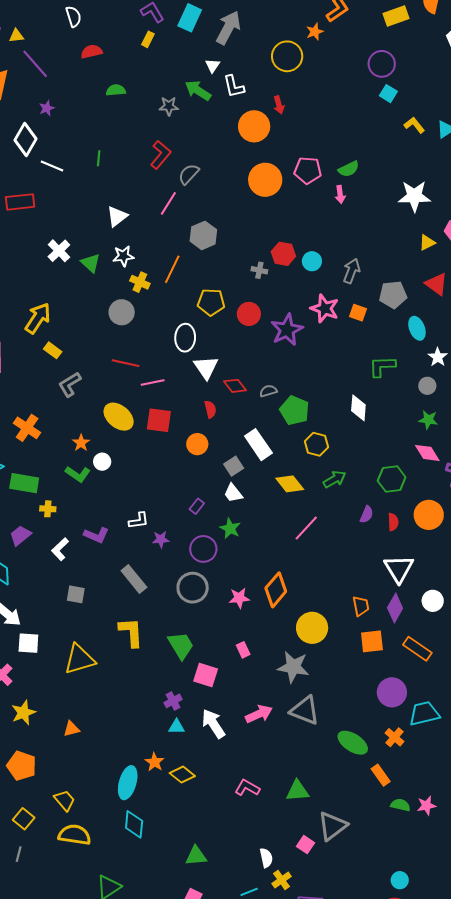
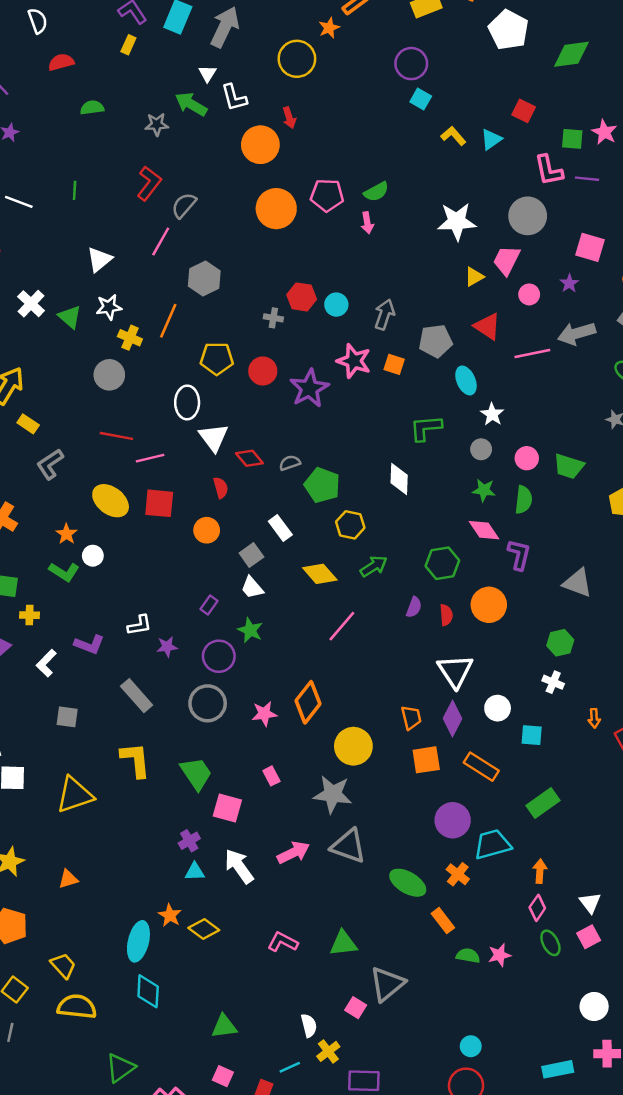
white rectangle: (258, 445) -> (280, 528), size x0.7

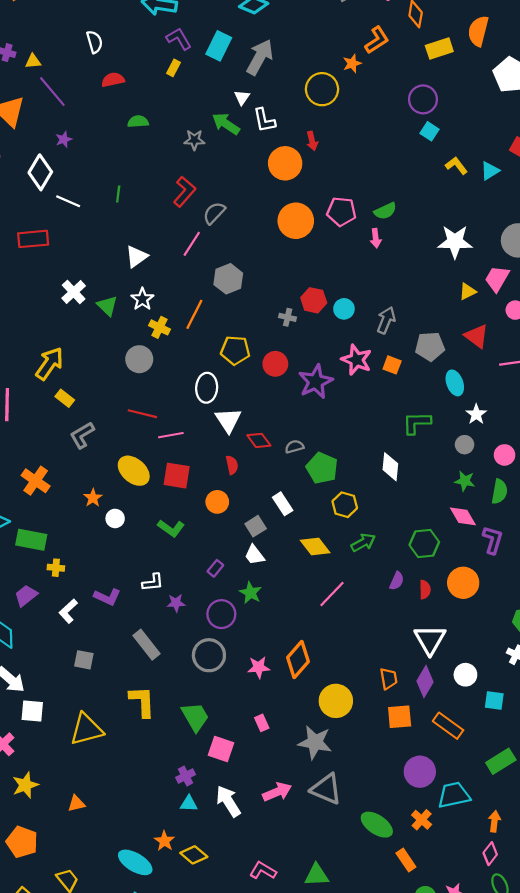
white star: (109, 307) -> (142, 299), turned -30
green L-shape: (64, 572) -> (171, 528), moved
cyan ellipse: (138, 941) -> (135, 862), turned -76

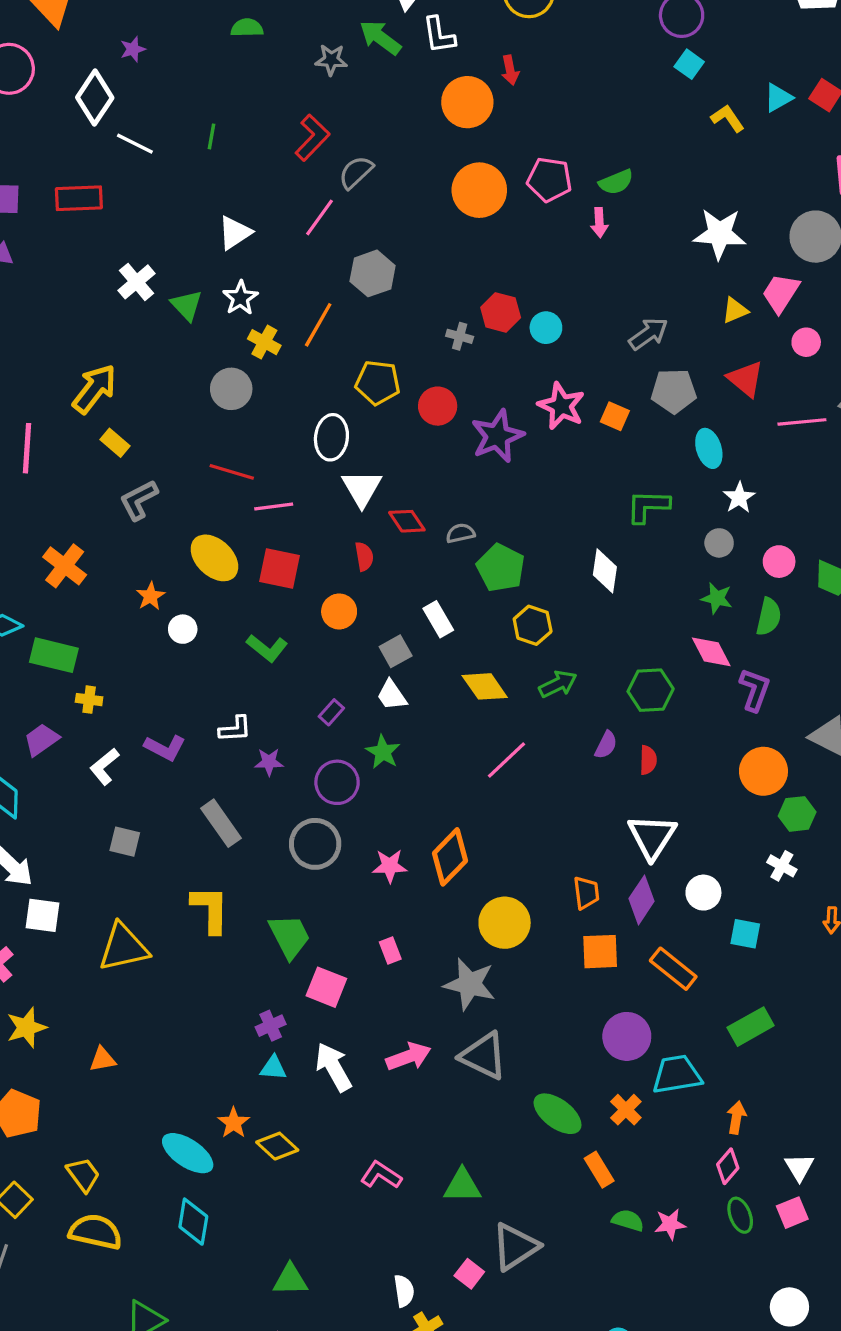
cyan triangle: (490, 171) -> (778, 98), moved
gray arrow: (386, 320) -> (648, 334), moved, turned 30
orange circle: (463, 583) -> (763, 771), moved

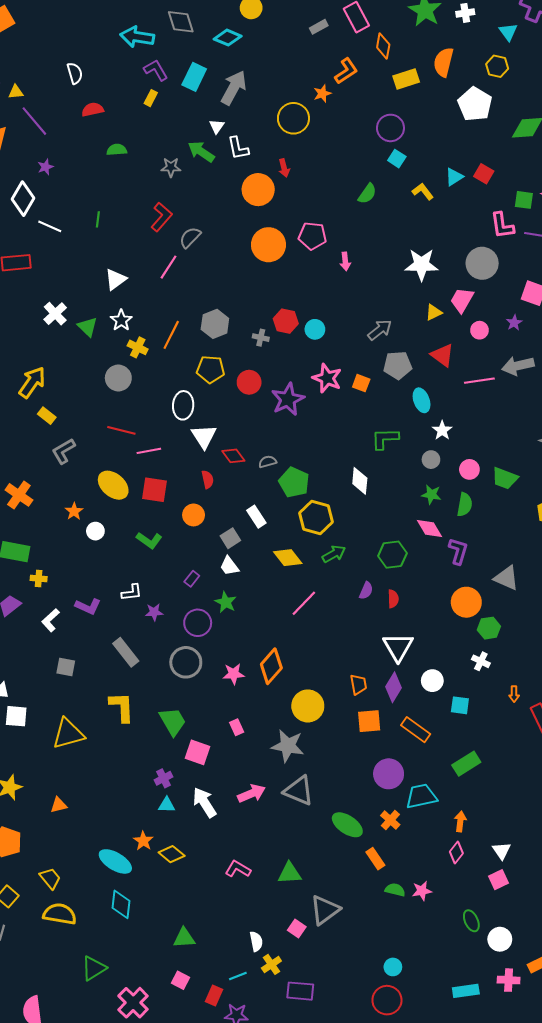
green semicircle: (616, 182) -> (367, 194), moved, turned -30
gray hexagon: (373, 273) -> (215, 324), moved
yellow hexagon: (533, 625) -> (316, 517), size x1.4
green ellipse: (740, 1215) -> (471, 921), moved

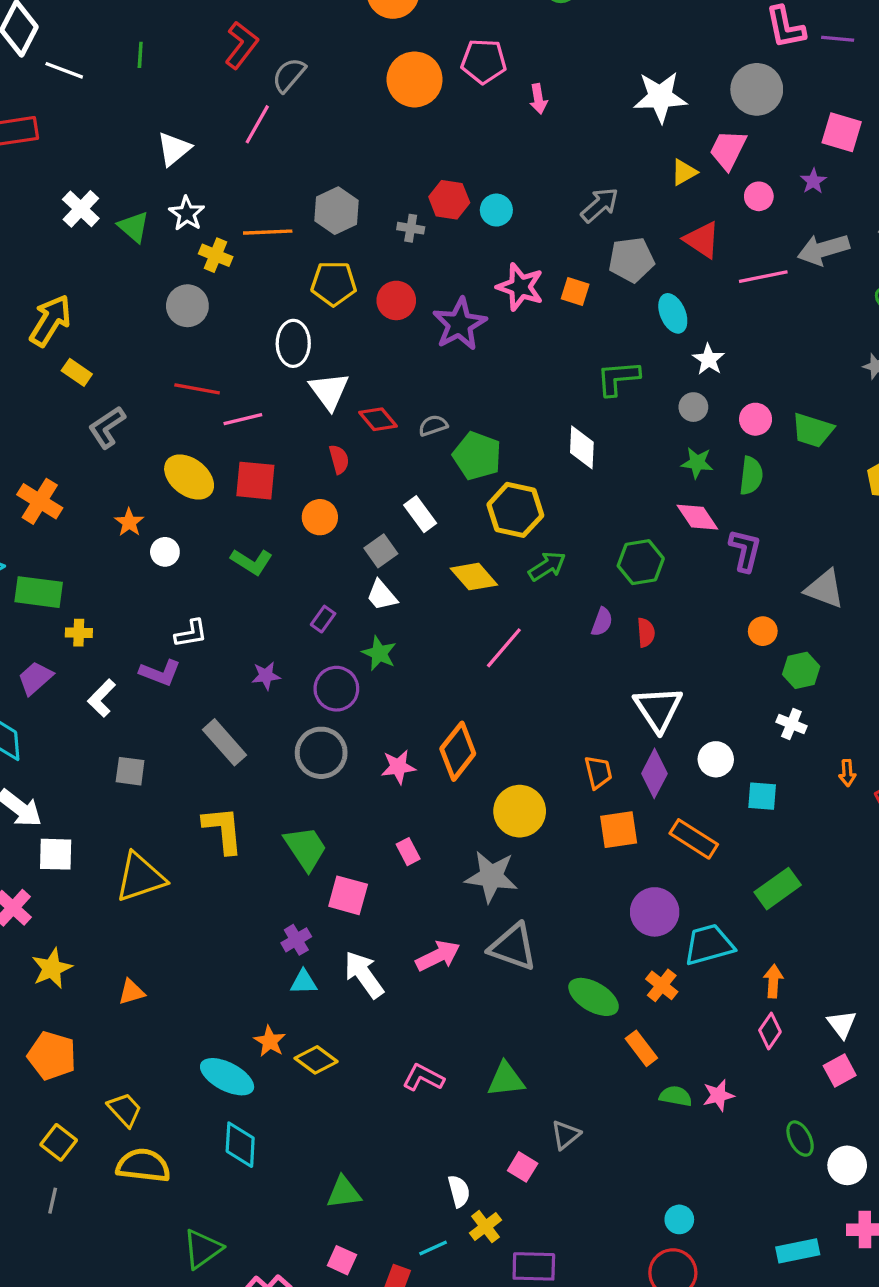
orange line: (171, 335) -> (268, 232), turned 64
white L-shape: (132, 592) -> (191, 633), moved
orange circle: (466, 602) -> (763, 631), size x0.6
gray triangle: (325, 910) -> (566, 1135), size x0.6

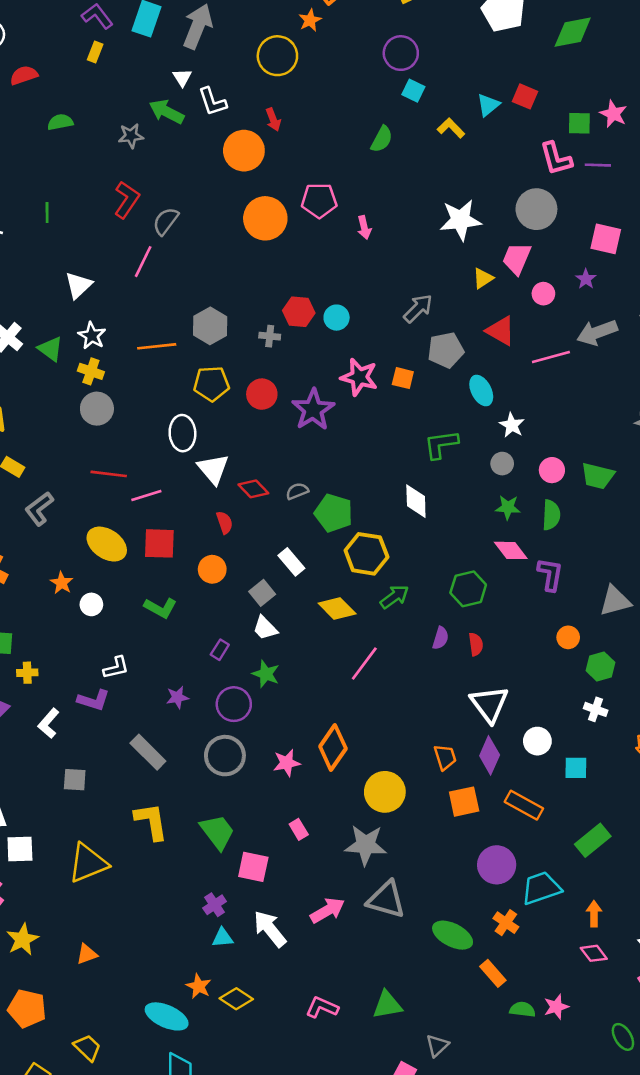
yellow cross: (216, 255) -> (91, 371), moved
gray triangle: (825, 589) -> (615, 601), turned -32
pink diamond: (770, 1031) -> (594, 953), turned -68

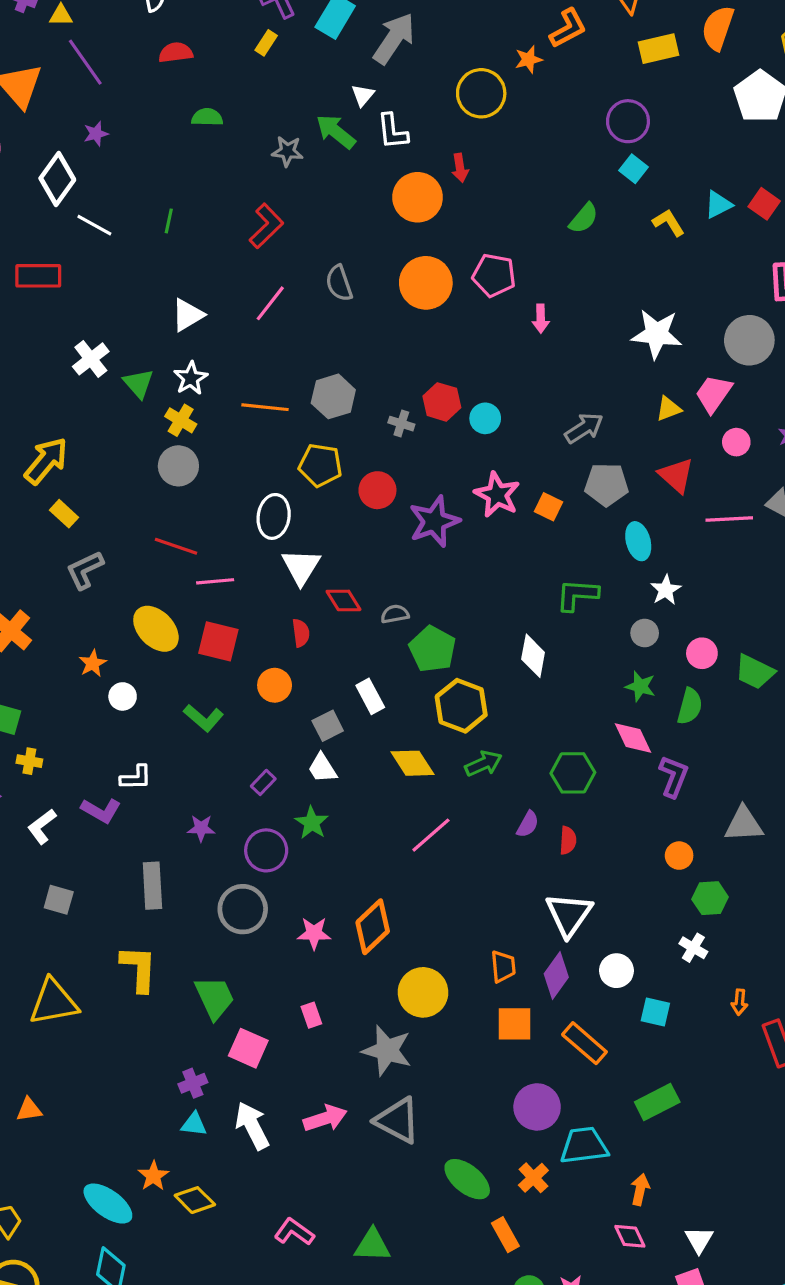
gray semicircle: (166, 221) -> (339, 283), moved, turned -68
gray rectangle: (148, 752) -> (152, 886), turned 30

